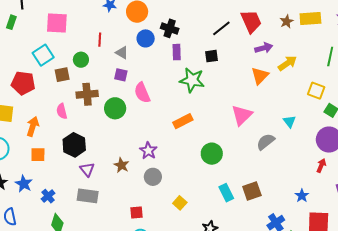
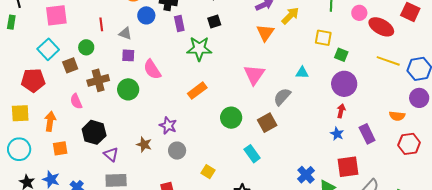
cyan triangle: (289, 121) -> (302, 73), turned -40
brown square: (252, 191) -> (267, 123), moved
blue star: (302, 196) -> (337, 134), moved

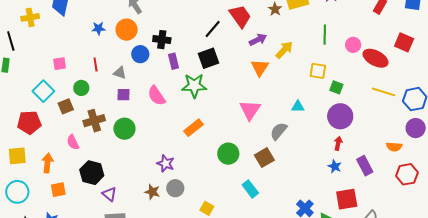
pink square: (56, 15) -> (60, 64), moved, size x0.6
black square: (214, 22) -> (208, 58), size x1.5
pink semicircle: (152, 69) -> (157, 96), moved
brown star: (144, 144) -> (152, 192), moved

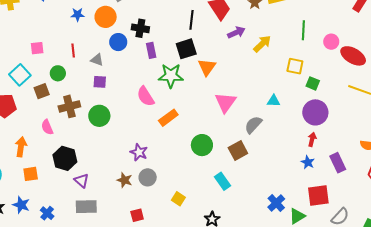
black line: (213, 29) -> (192, 20), turned -36
orange triangle: (260, 68) -> (207, 67), moved
pink semicircle: (157, 96) -> (146, 96), moved

